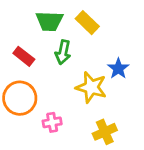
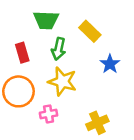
yellow rectangle: (87, 23) -> (90, 31), moved
red rectangle: (24, 56) -> (22, 53), turned 36
yellow star: (91, 87) -> (62, 81), moved

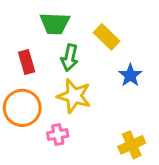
yellow cross: (97, 123) -> (132, 145), moved

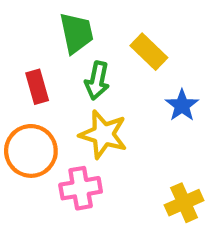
green trapezoid: (55, 23) -> (76, 33), turned -104
pink cross: (58, 134) -> (81, 188), size x1.4

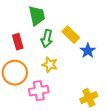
yellow rectangle: (149, 52) -> (71, 35), moved
yellow star: (103, 134) -> (50, 65), size x0.7

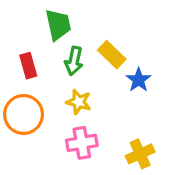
pink cross: (39, 91) -> (82, 143), moved

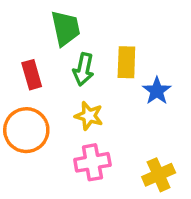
yellow rectangle: (112, 55) -> (126, 62), turned 48

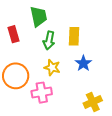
red rectangle: (32, 75) -> (14, 34), moved
blue star: (157, 91) -> (83, 63), moved
pink cross: (92, 162) -> (42, 93), moved

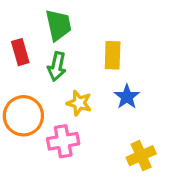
green arrow: (49, 40) -> (57, 66), moved

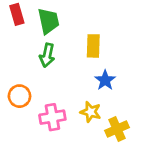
red rectangle: (20, 52) -> (17, 14), moved
yellow star: (79, 103) -> (91, 112), moved
orange circle: (23, 116) -> (19, 96), size x0.7

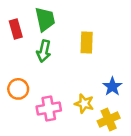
red rectangle: (17, 14) -> (16, 29), moved
blue star: (105, 80) -> (112, 86), moved

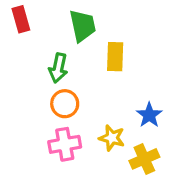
green trapezoid: (45, 19) -> (83, 26), moved
red rectangle: (16, 29) -> (21, 19), moved
orange circle: (18, 89) -> (65, 104), moved

